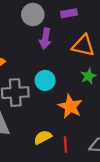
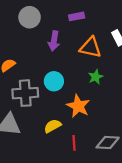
gray circle: (33, 15) -> (30, 17), moved
yellow semicircle: (43, 137) -> (53, 126), moved

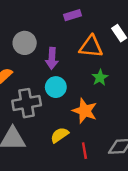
gray circle: (30, 17) -> (25, 43), moved
purple arrow: (54, 41) -> (52, 58), moved

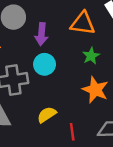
orange star: (85, 111) -> (95, 90), moved

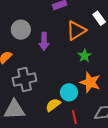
orange triangle: (83, 23) -> (76, 30), turned -35
cyan circle: (45, 64) -> (69, 92), moved

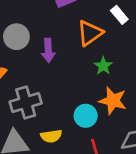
yellow semicircle: (53, 105) -> (51, 136), moved, turned -147

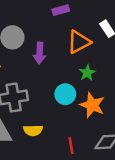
cyan circle: (86, 116) -> (65, 94), moved

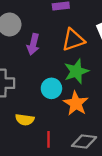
green star: (87, 73) -> (76, 71), size x1.5
yellow semicircle: (33, 130) -> (25, 120), moved

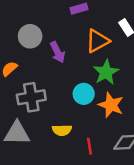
purple arrow: (33, 44) -> (58, 52), turned -30

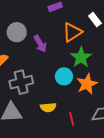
orange star: (111, 105) -> (87, 84), turned 30

